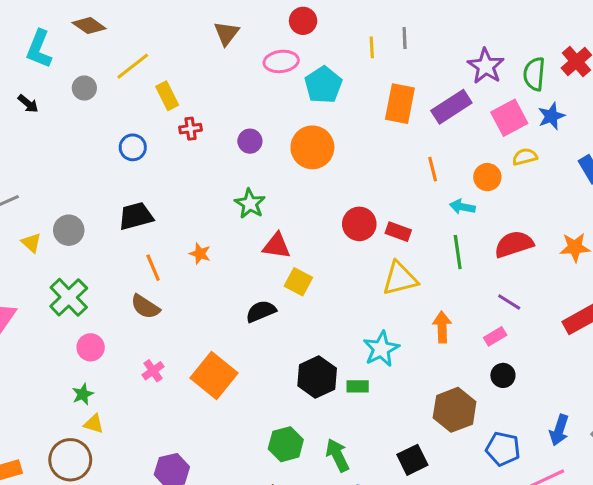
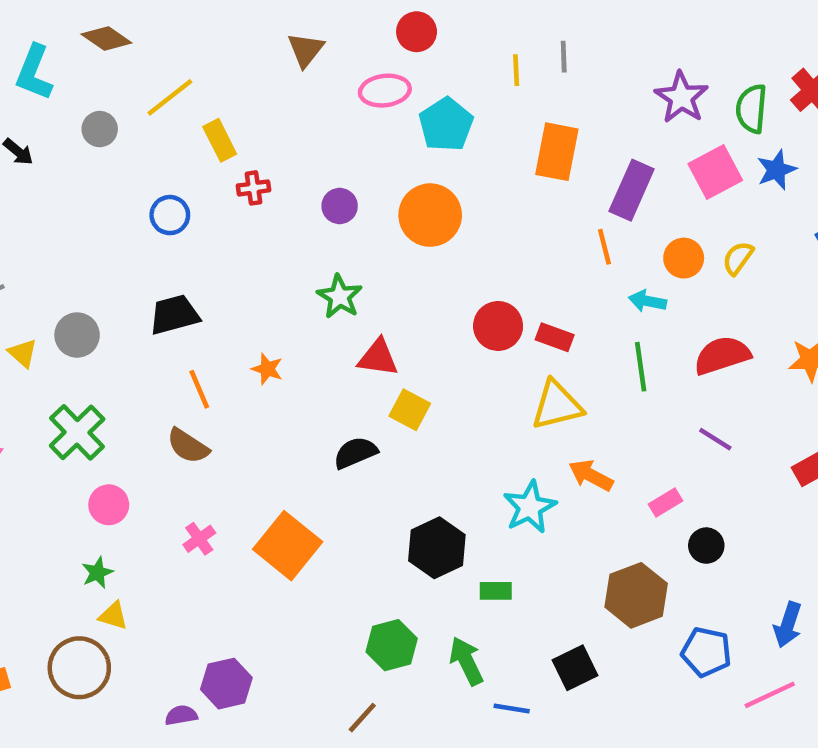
purple rectangle: (451, 107) -> (632, 190), moved, turned -33
yellow semicircle: (525, 157) -> (738, 258), moved, turned -40
orange arrow: (442, 327) -> (591, 475), moved, turned -60
pink rectangle: (495, 336) -> (666, 503), moved
green rectangle: (358, 386) -> (496, 591), moved

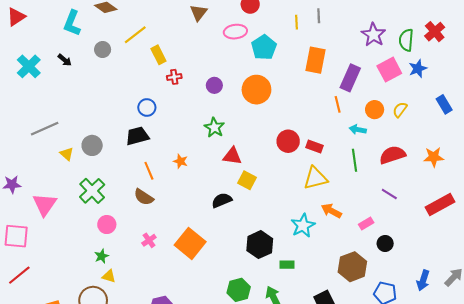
blue circle: (170, 215) -> (147, 107), moved

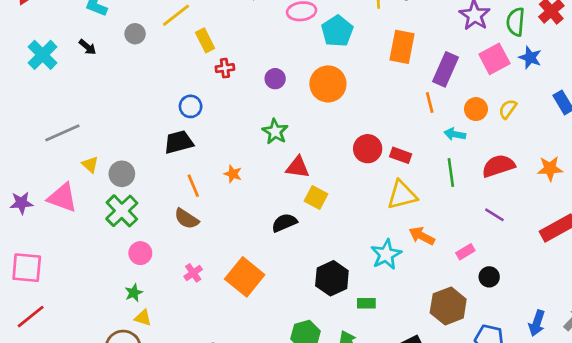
blue star: (418, 68) -> (530, 58), turned -30
gray circle: (92, 145) -> (122, 174), moved
pink triangle: (45, 204) -> (62, 198), moved, turned -45

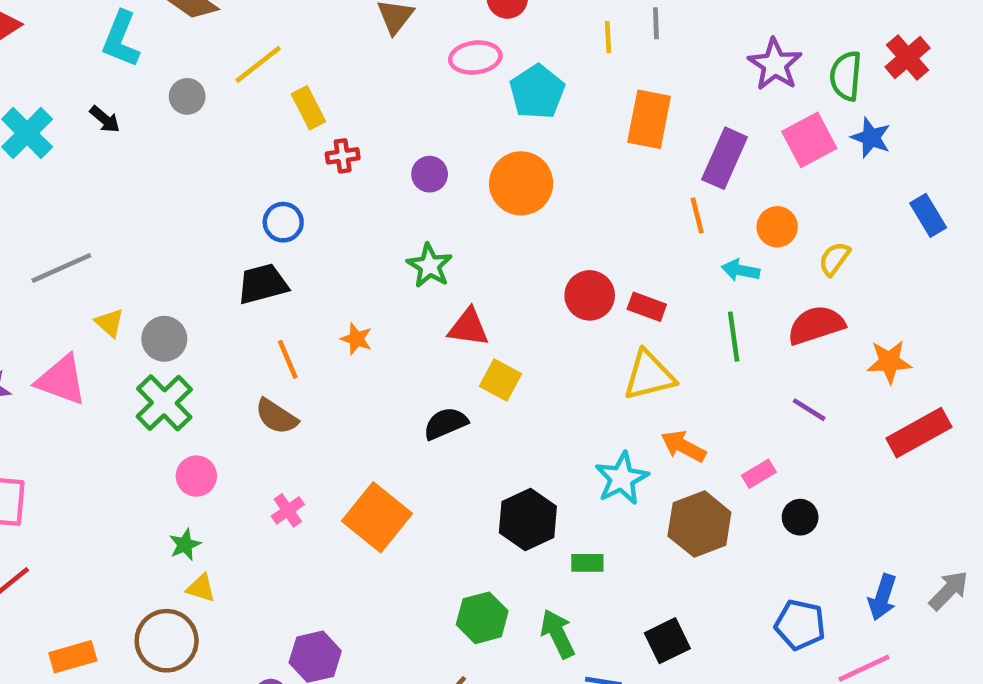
yellow semicircle: (508, 109) -> (834, 259), moved
orange star: (550, 169) -> (889, 362), moved
brown hexagon: (448, 306) -> (699, 524), moved

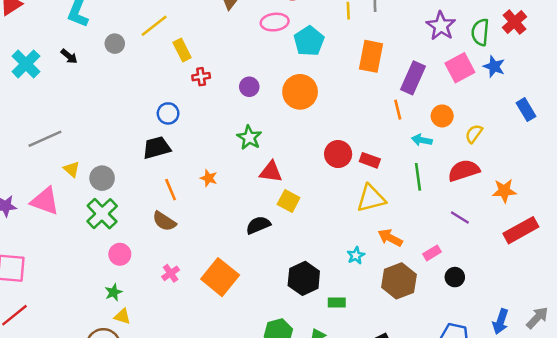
cyan star: (622, 478) -> (356, 256), size x0.6

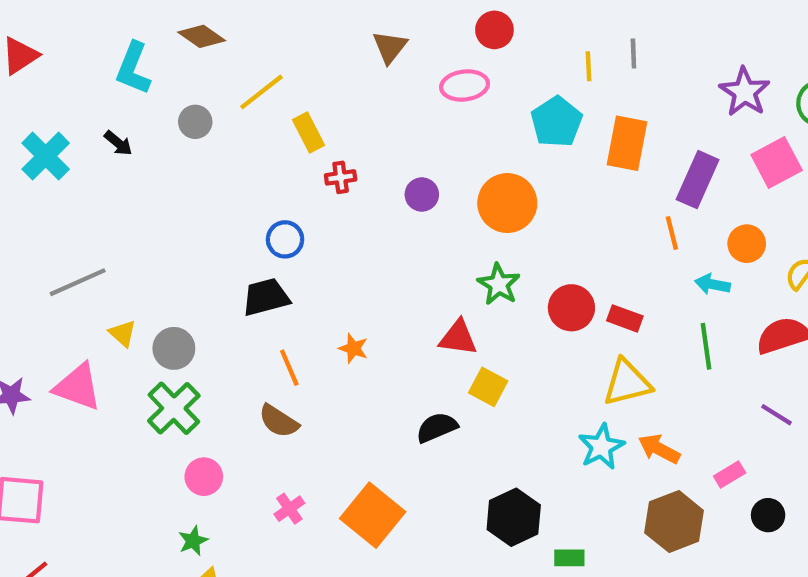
cyan pentagon: (309, 41) -> (556, 122), moved
green star: (249, 138) -> (499, 284), moved
cyan star: (356, 256) -> (601, 447), moved, size x1.5

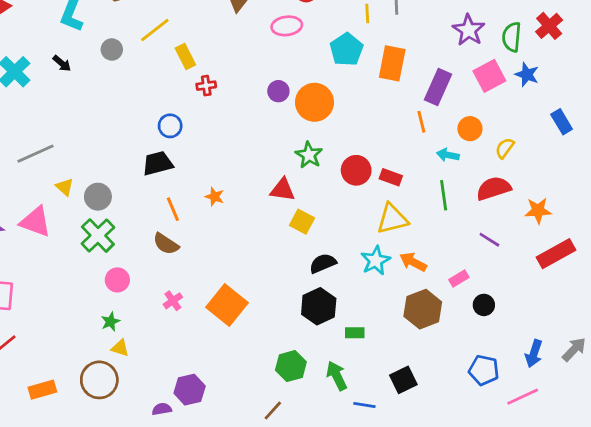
purple circle: (422, 194) -> (278, 91), moved
black semicircle: (437, 427) -> (323, 263), moved

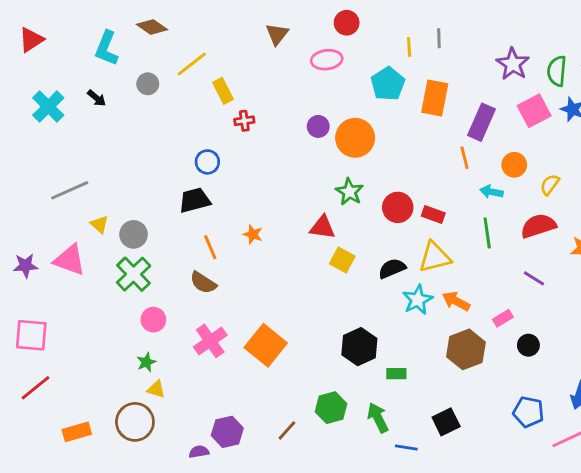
black semicircle: (323, 263) -> (392, 268), moved
pink cross: (173, 301) -> (210, 341), size x1.6
brown line: (273, 410) -> (287, 430), moved

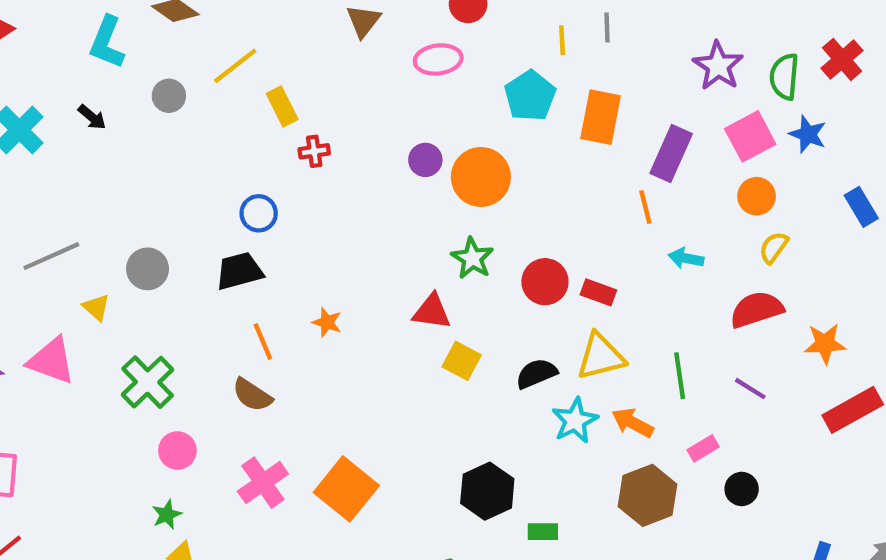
orange circle: (514, 165) -> (757, 196), moved
green line: (487, 233) -> (680, 376), moved
gray circle: (134, 234) -> (148, 269), moved

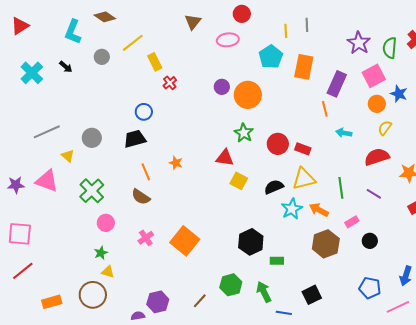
blue star: (808, 134) -> (399, 94), moved
red cross: (314, 151) -> (170, 83), turned -32
pink cross: (263, 483) -> (146, 238), size x0.7

